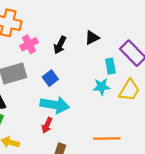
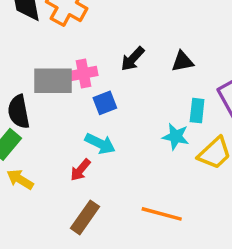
pink cross: (29, 44) -> (84, 74), moved
cyan arrow: (55, 105) -> (100, 144), size x0.7

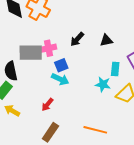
cyan arrow: (100, 144) -> (60, 79), moved

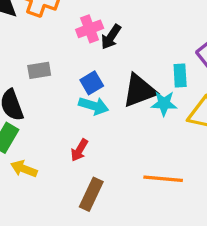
black triangle: (106, 40) -> (139, 91), moved, size x1.6
pink cross: (49, 48) -> (90, 29), moved
gray rectangle: (31, 53) -> (39, 70), size x0.6

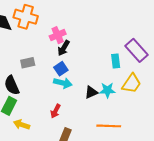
black arrow: (111, 37) -> (64, 48), moved
black triangle: (139, 91) -> (91, 92), moved, size x0.6
cyan star: (164, 103) -> (107, 90), moved

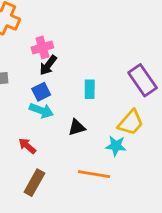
cyan rectangle: (116, 61) -> (90, 89), moved
cyan star: (107, 90) -> (116, 146), moved
red arrow: (55, 111) -> (27, 146), turned 96

